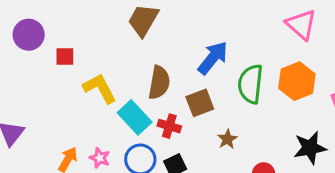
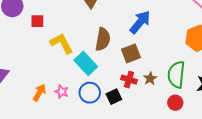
green semicircle: (251, 84) -> (176, 75), moved
red cross: (169, 126) -> (129, 80), moved

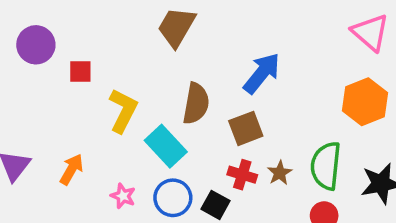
yellow L-shape: (62, 43) -> (123, 111), turned 55
orange arrow: (39, 93) -> (71, 169), moved
black square: (114, 97) -> (216, 205), turned -35

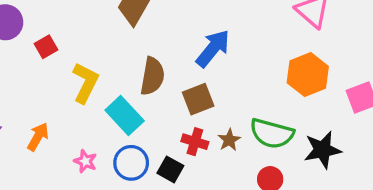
red square: (80, 71) -> (46, 47), turned -30
green semicircle: (326, 166) -> (272, 133), turned -81

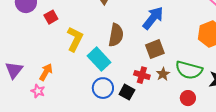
brown square: (198, 99) -> (155, 49), moved
pink star: (85, 161) -> (38, 91), moved

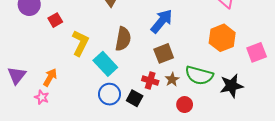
red circle: (188, 98) -> (185, 105), moved

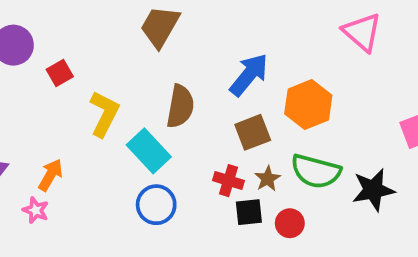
orange hexagon: (222, 38) -> (308, 104), moved
black square: (135, 98) -> (249, 212), moved, turned -35

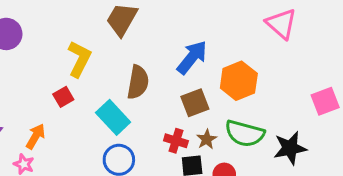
red square: (60, 73) -> (63, 97), moved
yellow L-shape: (104, 114) -> (79, 59), moved

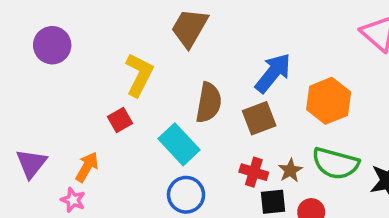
brown square: (195, 103) -> (259, 118), moved

